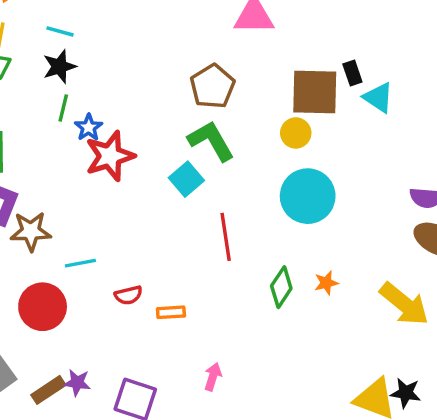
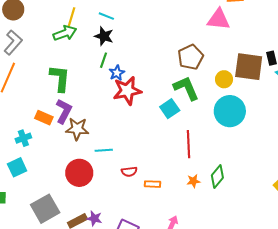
black star: (59, 67) -> (104, 36), turned 30
yellow circle: (296, 133) -> (224, 79), moved
cyan circle: (308, 196) -> (230, 111), moved
orange star: (326, 283) -> (193, 181), moved

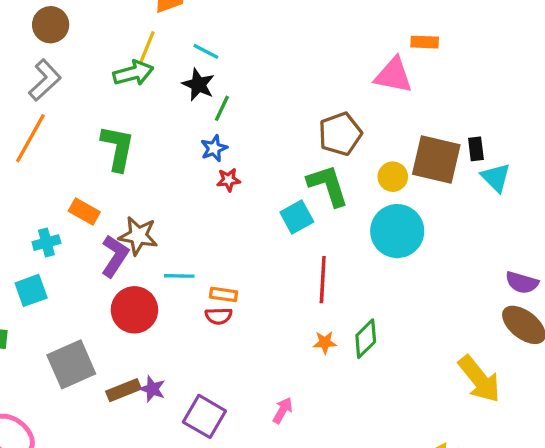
green line: (104, 60) -> (222, 108), moved
red star: (127, 91) -> (229, 180), size x0.5
purple L-shape: (64, 111) -> (115, 256), moved
orange rectangle: (153, 184) -> (224, 294), moved

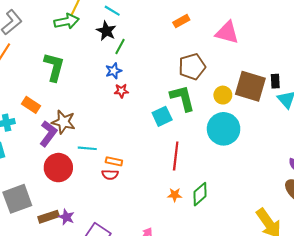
orange rectangle: (425, 42) -> (181, 21), moved, turned -35

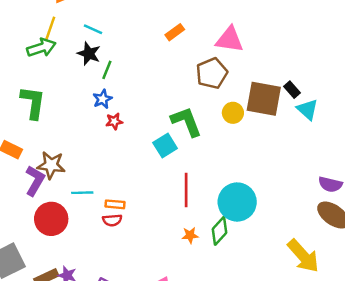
brown pentagon: (192, 67) -> (212, 73), moved
black rectangle: (275, 81) -> (292, 90), turned -32
cyan circle: (224, 129) -> (237, 202), moved

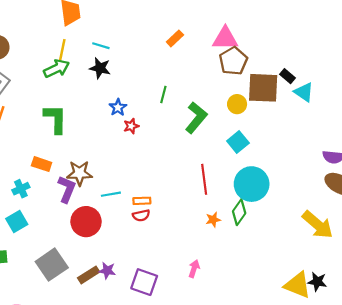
green line: (107, 70) -> (163, 95), moved
brown pentagon: (212, 73) -> (233, 61), moved
green L-shape: (186, 122) -> (196, 118), turned 68
cyan square: (165, 146) -> (238, 142), moved

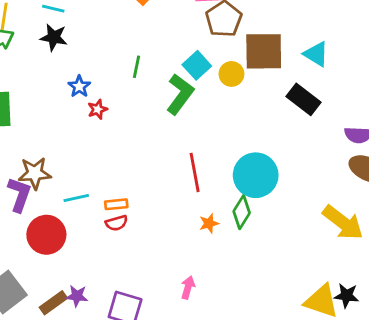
black rectangle: (288, 76) -> (304, 99), moved, size x1.6
cyan square: (238, 142) -> (197, 65), moved

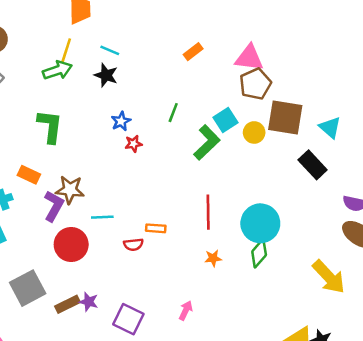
orange rectangle: (116, 204) -> (156, 228), moved
green diamond: (242, 212) -> (259, 253), moved

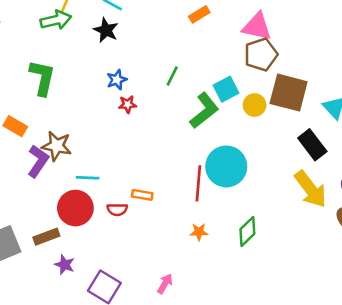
cyan circle: (260, 223) -> (226, 166), moved
red circle: (71, 245) -> (75, 208), moved
yellow arrow: (329, 277) -> (311, 189), moved
brown rectangle: (67, 304) -> (46, 237), moved

